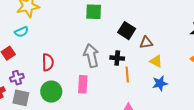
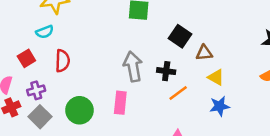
red semicircle: (48, 62) -> (62, 61), moved
orange line: (127, 75) -> (178, 93), turned 56
gray square: (21, 98) -> (40, 117), turned 30

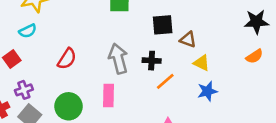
black square: (180, 36) -> (163, 25), turned -35
brown triangle: (204, 53) -> (188, 39), turned 30
red semicircle: (62, 61) -> (67, 59), moved, turned 35

